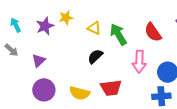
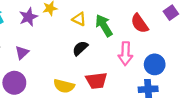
purple circle: (44, 90) -> (14, 83), moved

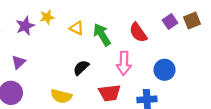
black semicircle: (80, 48) -> (81, 68), moved
blue circle: (155, 64) -> (164, 70), moved
red trapezoid: (96, 81) -> (110, 93), moved

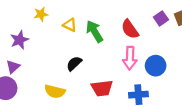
purple star: (25, 26) -> (19, 40), moved
purple triangle: (19, 62) -> (13, 67), moved
pink arrow: (124, 63) -> (130, 58), moved

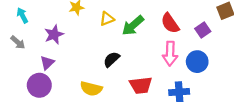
purple square: (161, 18) -> (203, 30), moved
yellow triangle: (70, 25) -> (107, 19), turned -48
green arrow: (94, 31) -> (133, 26), turned -100

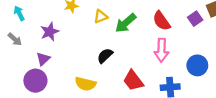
purple square: (203, 30) -> (195, 19), moved
blue circle: (197, 62) -> (197, 65), moved
red trapezoid: (141, 85) -> (133, 81), turned 60

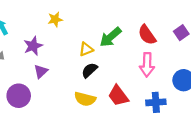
yellow triangle: (101, 17) -> (86, 49), moved
purple triangle: (43, 59) -> (41, 71), moved
yellow semicircle: (85, 84) -> (85, 99), moved

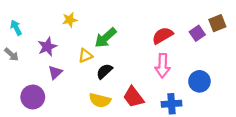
red semicircle: (147, 35) -> (163, 35), turned 95
green arrow: (110, 37) -> (105, 38), moved
yellow triangle: (86, 49) -> (85, 56), moved

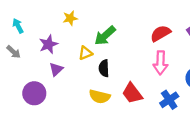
black semicircle: (104, 71) -> (104, 68), turned -49
blue cross: (172, 104) -> (169, 100), turned -30

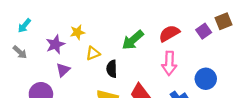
yellow star: (70, 18) -> (77, 32), moved
cyan arrow: (18, 26) -> (24, 26), turned -112
green arrow: (105, 36) -> (133, 40), moved

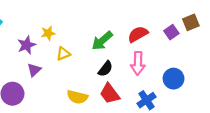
black semicircle: (112, 69) -> (105, 69), moved, turned -140

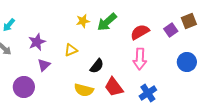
yellow star: (48, 33) -> (83, 21), moved
green arrow: (102, 41) -> (107, 22), moved
black semicircle: (105, 69) -> (97, 66), moved
blue circle: (174, 79) -> (187, 62), moved

